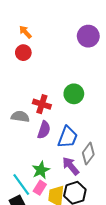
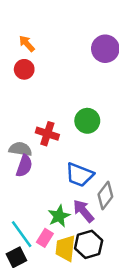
purple semicircle: (44, 130) -> (24, 166), moved
blue trapezoid: (68, 137) -> (80, 175), turned 90
green star: (41, 170) -> (59, 216), moved

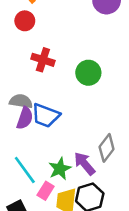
red cross: (47, 134) -> (43, 60), moved
blue trapezoid: (80, 175) -> (46, 116), moved
cyan line: (22, 234) -> (25, 170), moved

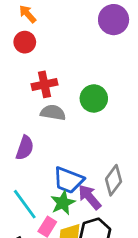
red cross: (43, 60) -> (44, 84), turned -30
gray semicircle: (21, 101) -> (53, 113), moved
blue trapezoid: (46, 116) -> (68, 180), moved

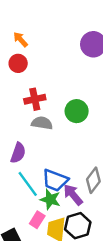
green star: (63, 203) -> (50, 199), turned -30
cyan line: (25, 204) -> (28, 184), moved

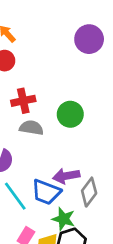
purple arrow: (73, 195) -> (66, 176), moved, turned -60
green star: (50, 199) -> (64, 219), moved

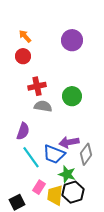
purple circle: (89, 39) -> (72, 40), moved

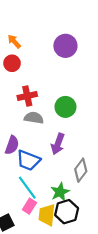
purple arrow: (69, 142) -> (58, 144), moved, turned -60
blue trapezoid: (54, 154) -> (28, 160), moved
cyan line: (31, 157) -> (27, 188), moved
green star: (67, 174) -> (60, 192), turned 30

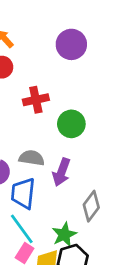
red cross: (27, 96) -> (36, 100), moved
gray semicircle: (34, 118) -> (32, 158), moved
blue trapezoid: (28, 160) -> (23, 193), turned 75

